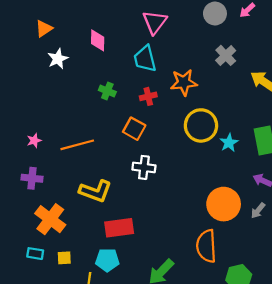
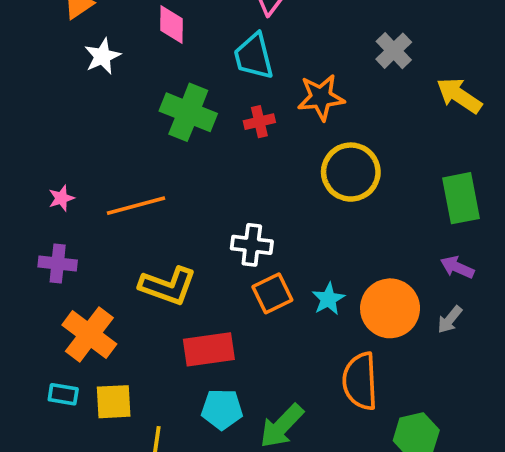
green cross: (107, 91) -> (188, 112), size x1.8
orange square: (134, 129) -> (272, 293), moved, turned 35
cyan star: (229, 143) -> (328, 299), moved
yellow square: (64, 258) -> (114, 402), size x1.5
cyan pentagon: (107, 260) -> (222, 409), moved

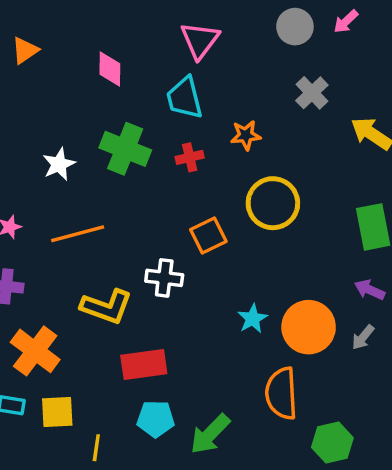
white star: (102, 56) -> (59, 164), moved
orange star: (321, 97) -> (246, 135), size x0.7
white cross: (252, 245) -> (164, 278), moved
orange square: (272, 293) -> (208, 235), moved

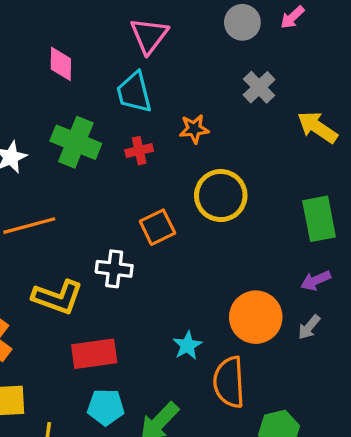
purple arrow: (370, 290) -> (316, 280), turned -48
cyan star: (253, 319) -> (187, 345), moved

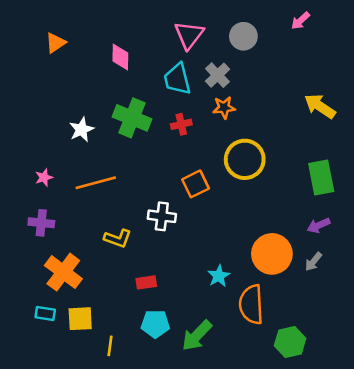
gray circle: (242, 22) -> (243, 36), moved
gray cross: (259, 87) -> (218, 75), moved
yellow L-shape: (58, 297) -> (118, 238), size x0.7
red rectangle: (94, 354) -> (146, 282), size x0.6

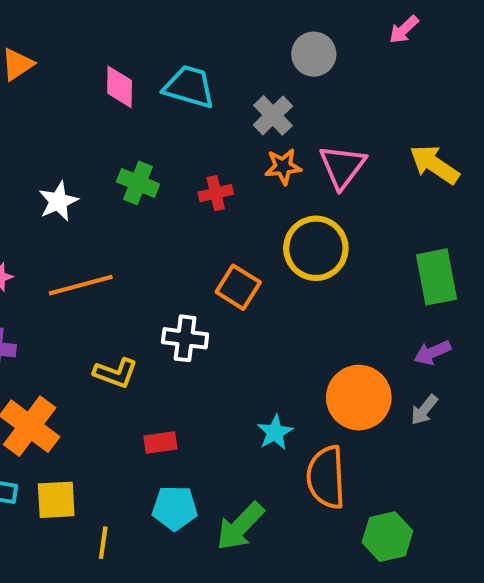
pink triangle: (189, 35) -> (342, 167), moved
cyan trapezoid: (177, 79) -> (189, 87), moved, turned 120
green cross: (132, 118) -> (138, 183), size x0.7
orange square: (195, 184) -> (238, 287), turned -32

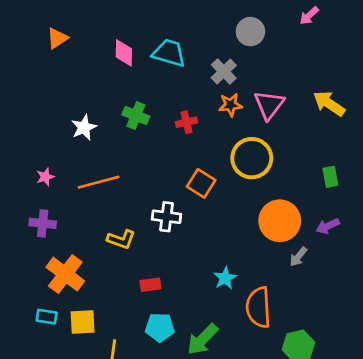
green rectangle: (436, 277) -> (330, 177), size x0.6
orange circle: (359, 398) -> (280, 221), moved
gray arrow: (424, 410) -> (298, 257), moved

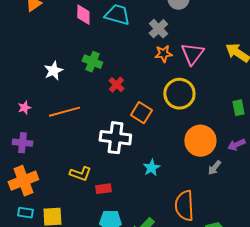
red cross: (186, 122) -> (116, 85), moved, turned -35
white cross: (167, 217) -> (115, 138), size x1.4
yellow L-shape: (121, 239) -> (80, 174), moved
orange cross: (65, 274) -> (23, 181), moved, turned 32
cyan star: (225, 278) -> (151, 168), moved

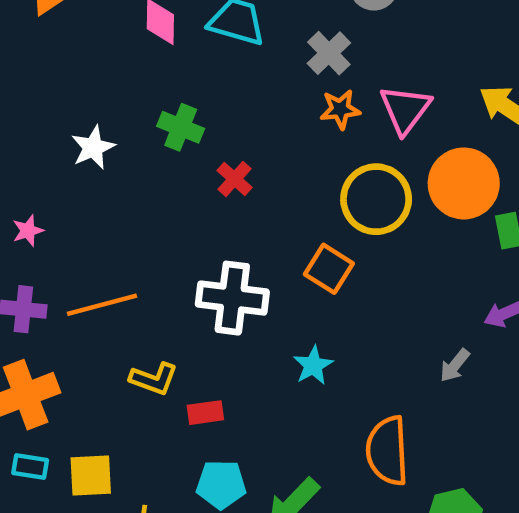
orange line: (64, 112) -> (102, 305), moved
orange square: (141, 113) -> (329, 269), moved
orange circle: (200, 141) -> (464, 183), moved

